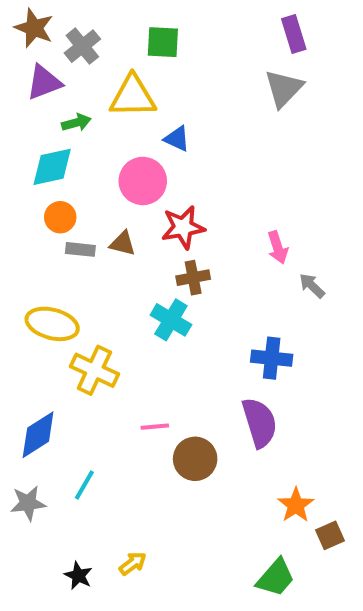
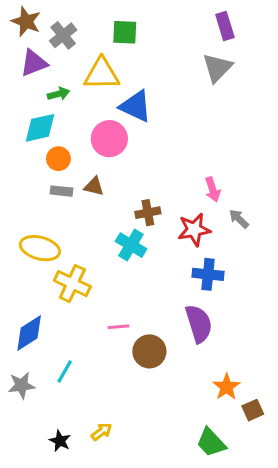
blue triangle: (177, 139) -> (136, 106), size x1.6
orange circle: (60, 217) -> (58, 159), moved
red star: (183, 227) -> (194, 230), moved
green trapezoid: (276, 578) -> (211, 442), turned 96

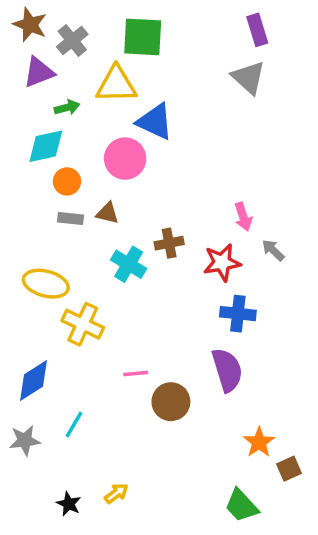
green square: (125, 32) -> (143, 37), size x1.4
gray triangle: (217, 68) -> (248, 77), turned -32
cyan cross: (131, 245) -> (129, 264), moved

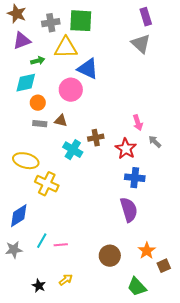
gray cross: (72, 40) -> (51, 23), moved, turned 30
red star: (222, 262) -> (126, 149), turned -30
pink line: (136, 373) -> (61, 245), moved
brown circle: (171, 402) -> (110, 256), moved

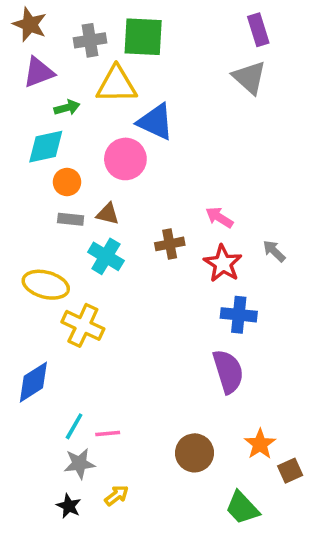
pink arrow: (138, 123) -> (219, 217), moved, turned 140
cyan cross: (73, 150) -> (106, 256), moved
gray star: (14, 250) -> (79, 464), moved

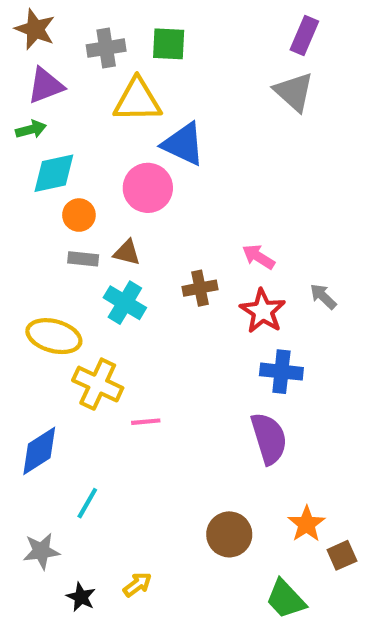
purple rectangle: (258, 30) -> (304, 35), turned 40
green square: (143, 37) -> (169, 44), size x0.7
green arrow: (67, 108) -> (31, 129), moved
pink line: (108, 433) -> (146, 422), moved
gray star: (79, 464) -> (41, 551), moved

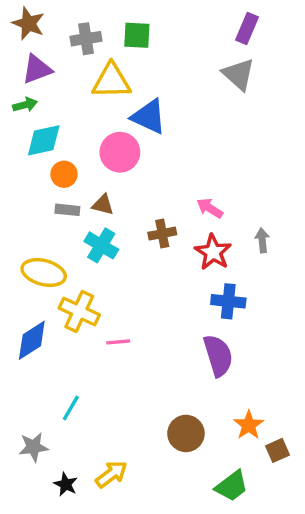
gray arrow: (323, 296) -> (262, 240), turned 40
blue diamond: (39, 451) -> (32, 340), moved
yellow arrow: (137, 585) -> (111, 474), size x1.4
green trapezoid: (286, 599) -> (232, 486), turned -84

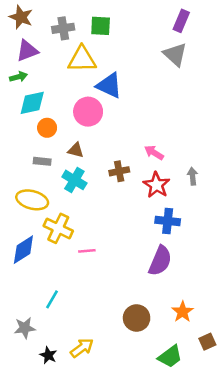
gray rectangle: (67, 210) -> (42, 161), moved
purple semicircle: (218, 356) -> (160, 261), turned 40
brown square: (277, 450) -> (207, 342), moved

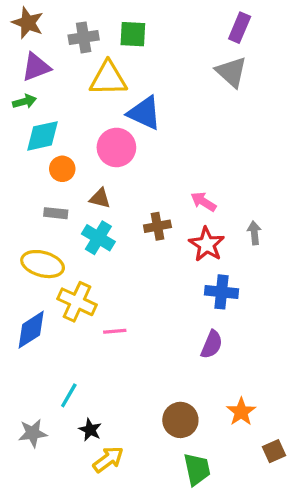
purple semicircle: (160, 261) -> (212, 344), size x0.7
black star: (48, 355) -> (90, 430), moved
green trapezoid: (170, 357) -> (197, 469), moved, turned -65

